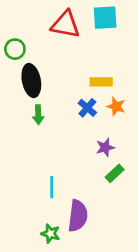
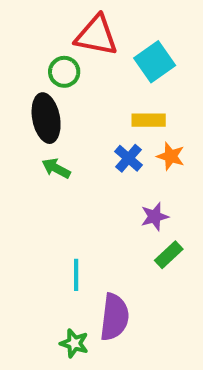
cyan square: (105, 18) -> (155, 62), moved, turned -32
green circle: (15, 49) -> (64, 72), moved
green arrow: (38, 115) -> (56, 168), turned 120

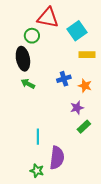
yellow rectangle: (149, 120) -> (87, 55), moved
orange star: (171, 156) -> (85, 86), moved
blue cross: (129, 158) -> (64, 79), turned 32

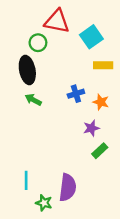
cyan line: (38, 137) -> (26, 180), moved

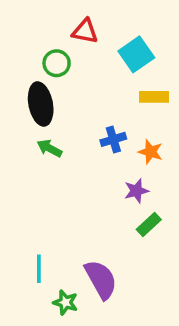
red triangle: (57, 21) -> (85, 31), size x0.7
purple semicircle: (68, 187) -> (101, 279), turned -36

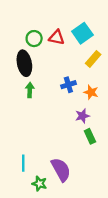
red triangle: (85, 31) -> (57, 37), moved
yellow rectangle: (154, 97) -> (93, 59), turned -49
green arrow: (50, 148) -> (30, 90), turned 64
green rectangle: (149, 224) -> (90, 136), turned -72

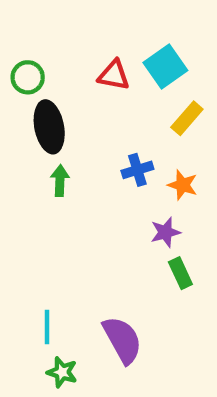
green circle: (34, 39) -> (28, 77), moved
green star: (39, 184) -> (62, 372), moved

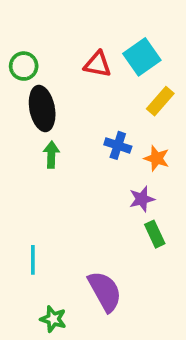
blue cross: (137, 170) -> (118, 145), turned 35
cyan line: (47, 327) -> (33, 260), moved

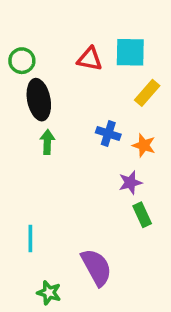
cyan square: (142, 57) -> (130, 52), turned 36

